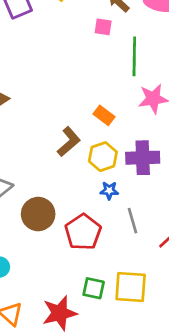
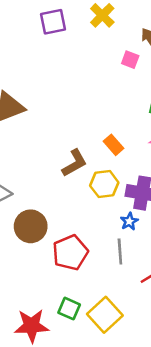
blue star: (109, 191) -> (129, 221), moved, turned 30
yellow square: (131, 287) -> (105, 315), turned 32

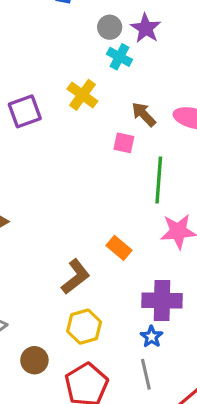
yellow hexagon: (104, 184) -> (84, 327), moved
brown circle: (31, 226) -> (34, 360), size x0.7

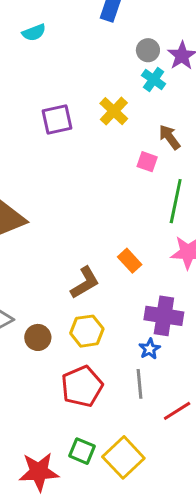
brown circle: (34, 360) -> (38, 337), moved

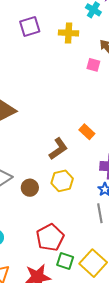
yellow cross: (114, 111) -> (69, 33), turned -36
purple square: (57, 120) -> (30, 27), moved
red pentagon: (82, 386) -> (50, 237), moved

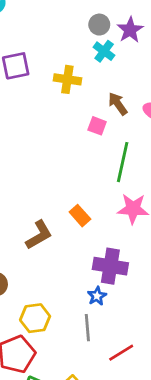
yellow hexagon: (62, 181) -> (35, 318), moved

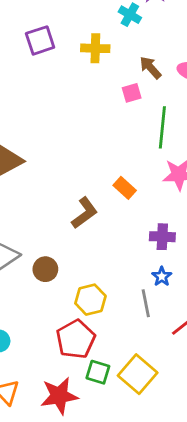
pink square: (97, 126) -> (132, 93), turned -30
purple cross: (110, 266) -> (162, 237), size x0.7
blue star: (97, 296) -> (162, 276), moved

